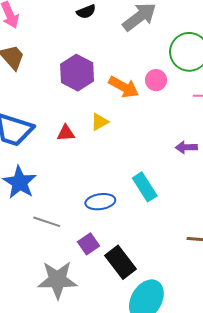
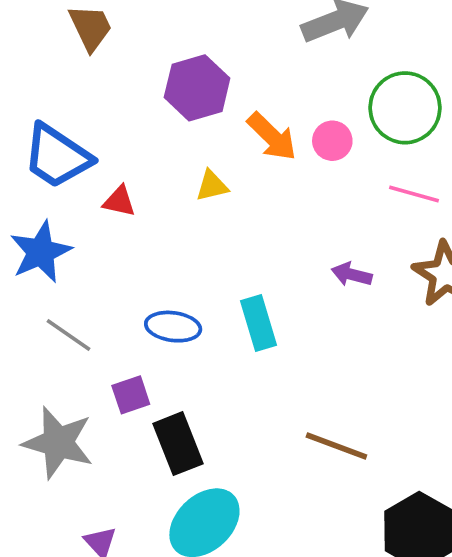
red triangle: (66, 133) -> (119, 201), moved

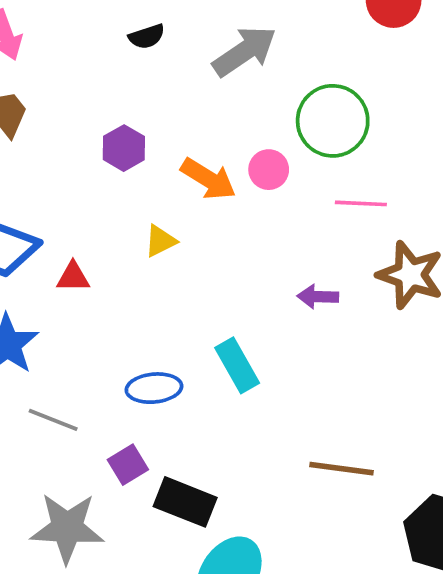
purple hexagon: (197, 88) -> (124, 148), size x0.7
black rectangle: (178, 444) -> (185, 502), turned -34

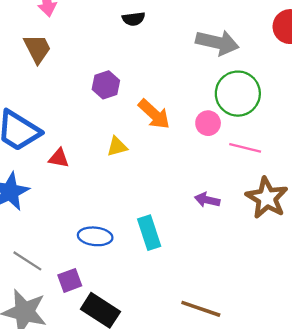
gray arrow: (245, 51) -> (217, 43), moved, turned 36
pink circle: (269, 170) -> (208, 123), moved
gray line: (53, 420) -> (27, 261), moved

